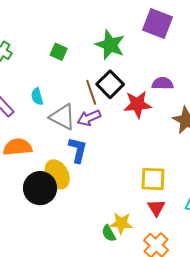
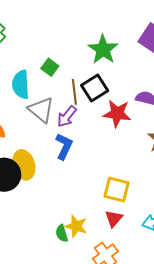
green square: (59, 52) -> (50, 67), moved
cyan semicircle: (37, 96) -> (21, 85), size x1.6
purple arrow: (89, 118) -> (67, 116), turned -40
blue L-shape: (78, 150) -> (64, 146), moved

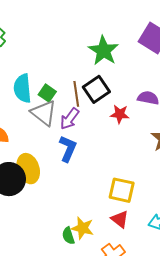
green square: (50, 67) -> (47, 93), moved
red star: (117, 113) -> (120, 114), size x0.7
red triangle: (114, 218) -> (120, 219), turned -30

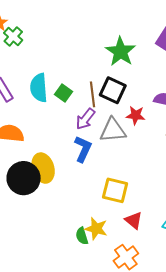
black square: (96, 89) -> (113, 90), turned -32
gray triangle: (44, 113) -> (113, 130), moved, turned -44
yellow square: (122, 190) -> (115, 190), moved

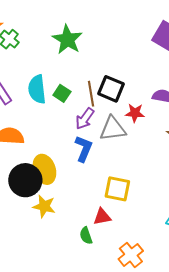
green star: (121, 52) -> (67, 39), moved
red triangle: (134, 220) -> (102, 217), moved, turned -48
yellow star: (96, 229) -> (44, 206), moved

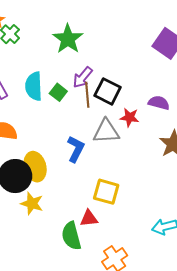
purple arrow: (85, 119) -> (83, 77), moved
green semicircle: (86, 236) -> (71, 236), size x1.6

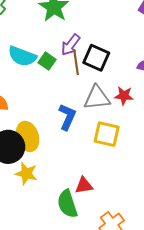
cyan semicircle: (34, 86) -> (22, 56), turned -64
red star: (129, 117) -> (124, 96), moved
yellow square: (106, 192) -> (107, 134), moved

